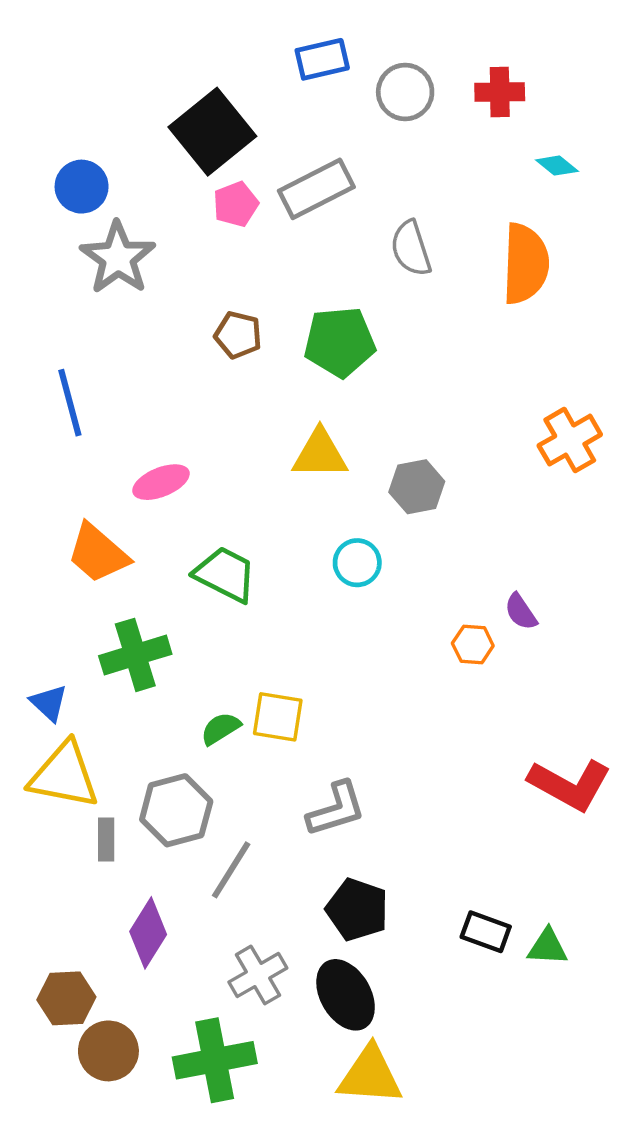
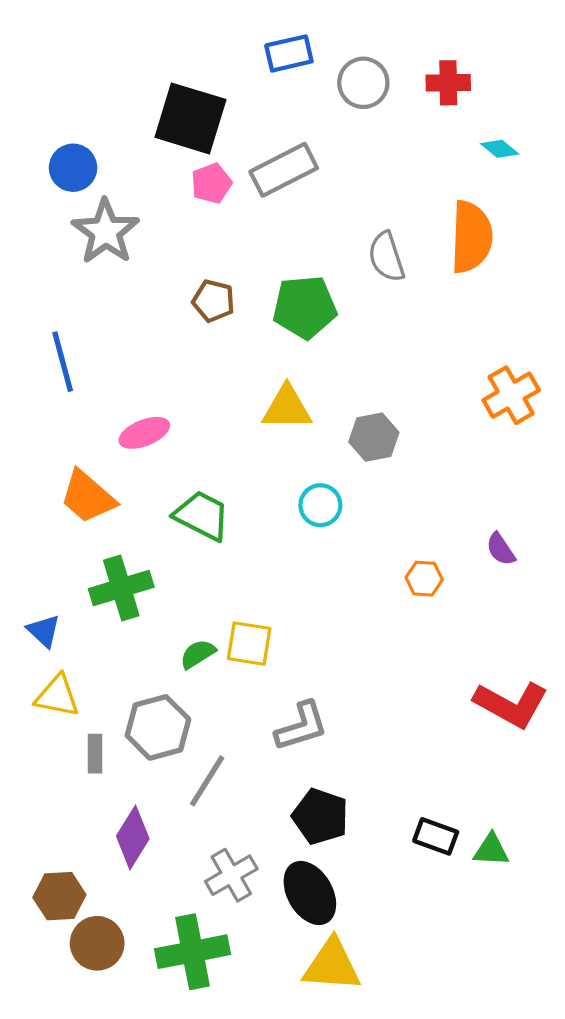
black square: (212, 132) -> (190, 118), turned -34
gray semicircle: (411, 248) -> (386, 257), moved
purple semicircle: (521, 612) -> (501, 549), moved
yellow triangle: (64, 775) -> (57, 696), size x0.7

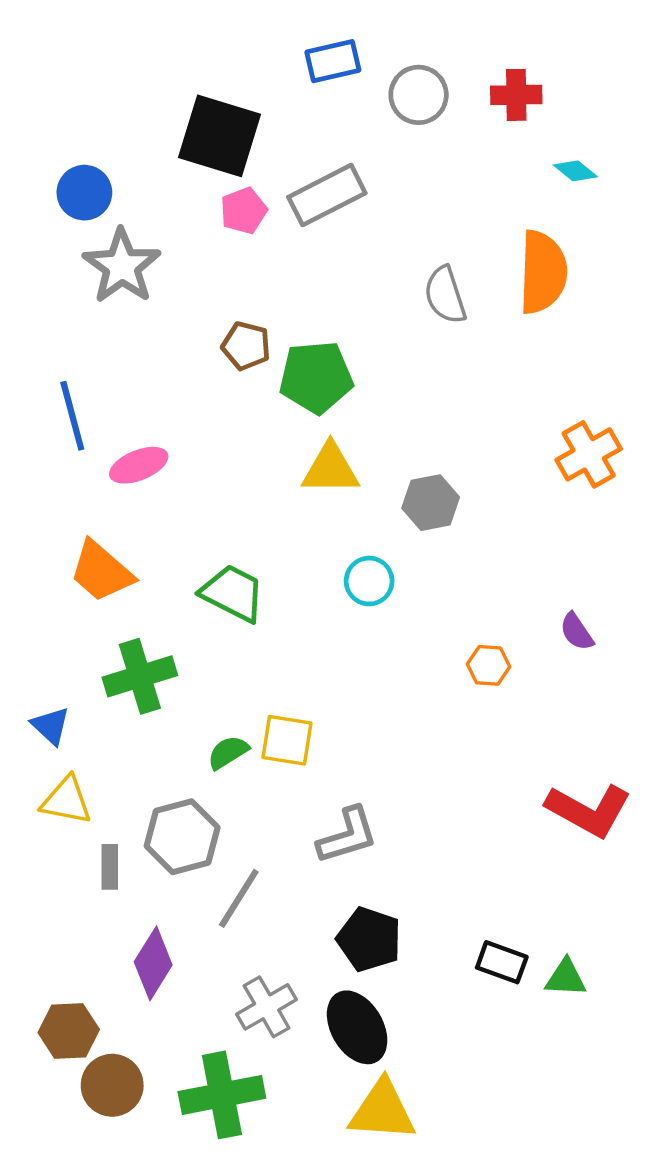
green pentagon: (305, 307) -> (316, 377), moved
pink ellipse: (144, 433) -> (139, 465), moved

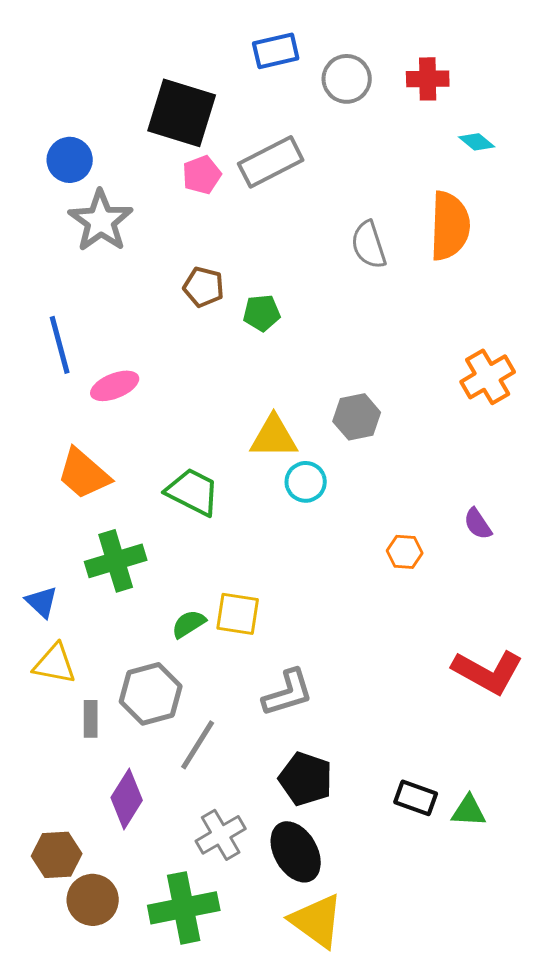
green pentagon: (316, 377) -> (262, 313), size x0.6
yellow triangle: (330, 469) -> (274, 437), moved
yellow triangle: (382, 1111) -> (317, 921), turned 32

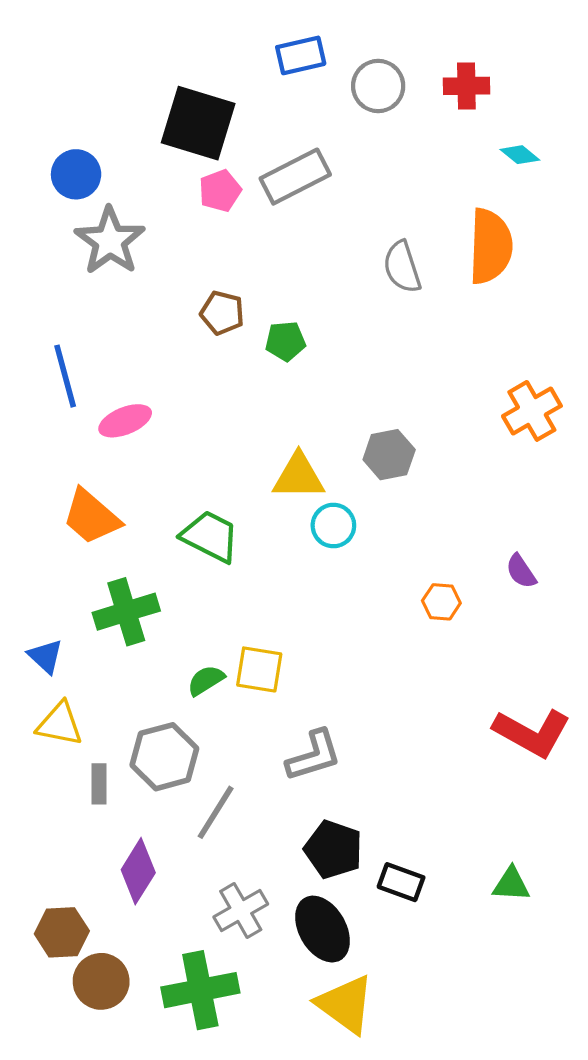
black rectangle: (416, 798) -> (401, 882), moved

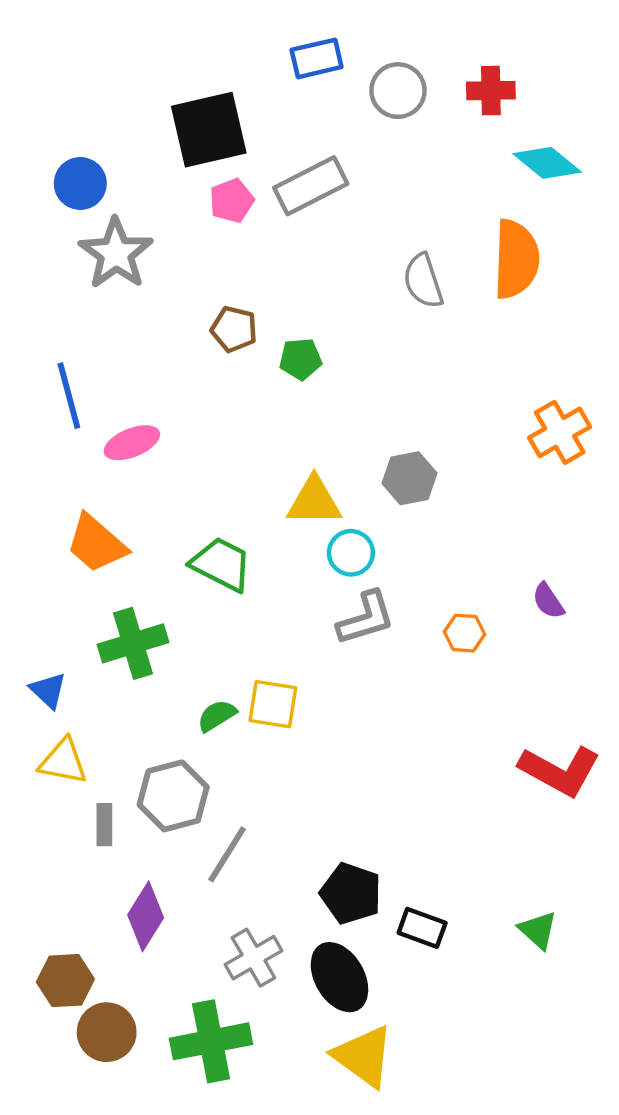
black square: (198, 123) -> (209, 130), turned -30
cyan diamond: (520, 155) -> (547, 163), size x1.6
gray L-shape: (314, 756) -> (366, 618), moved
green triangle: (511, 884) -> (538, 930), turned 39

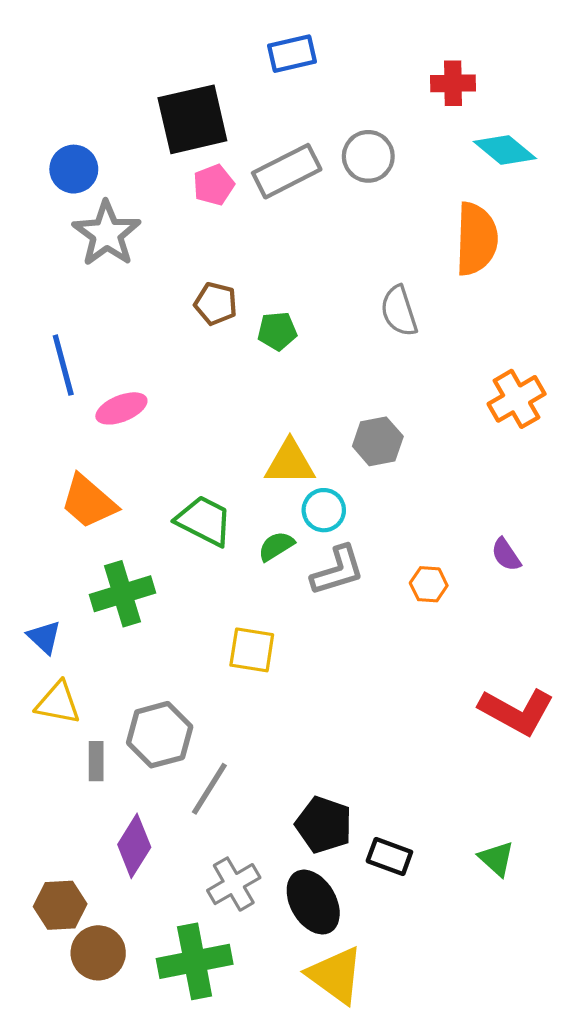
gray circle: (398, 91) -> (368, 156), moved
gray semicircle: (423, 281) -> (399, 311), moved
green semicircle: (217, 716) -> (276, 546), moved

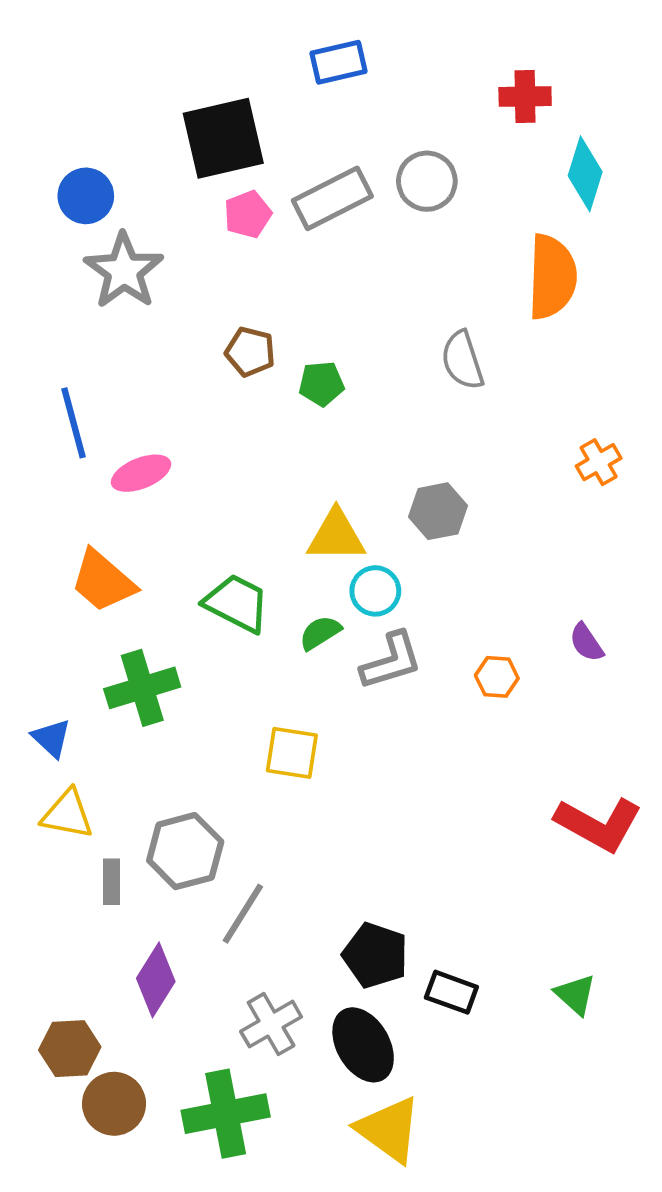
cyan diamond: (505, 150) -> (585, 174), turned 68
orange cross: (517, 399) -> (599, 462), size x0.7

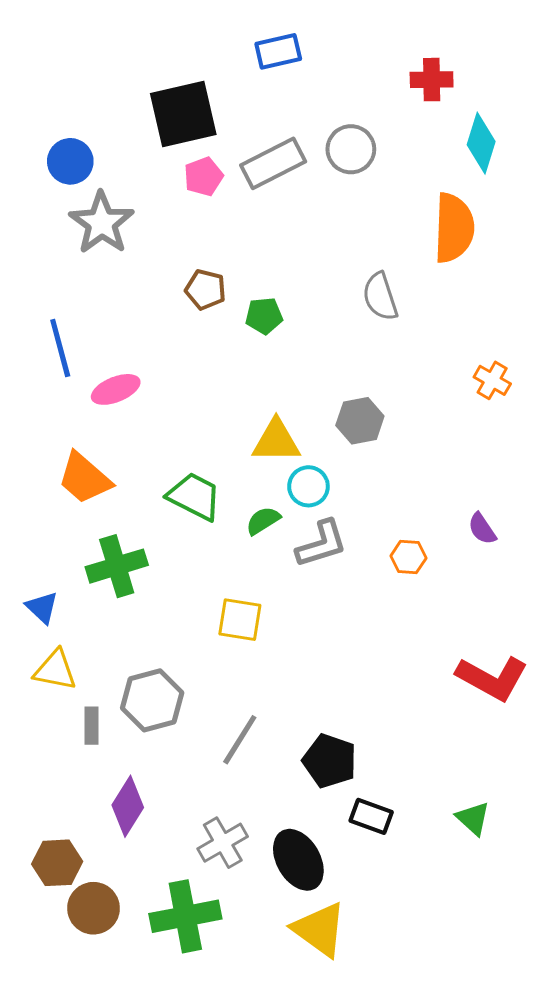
orange cross: (599, 462) -> (492, 380), turned -30
gray line: (243, 914) -> (240, 740), moved
black pentagon: (375, 955) -> (330, 761), moved

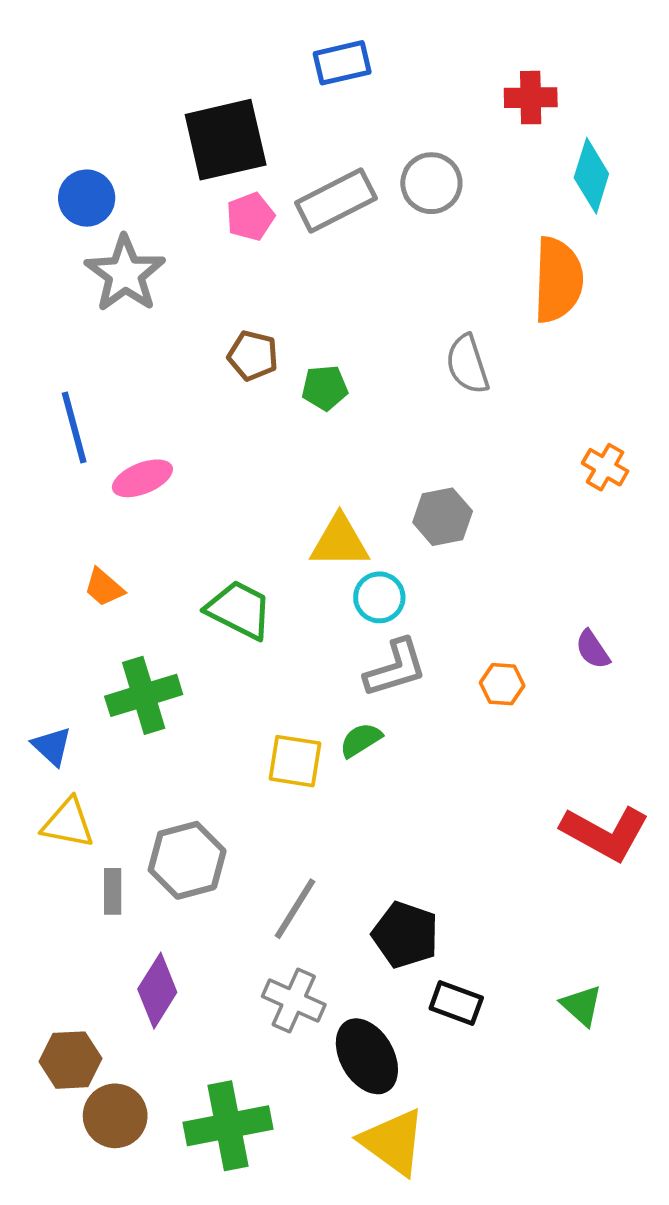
orange trapezoid: (84, 478) -> (104, 587), size x0.6
green semicircle: (263, 521) -> (361, 740), moved
gray cross: (223, 843) -> (294, 1000), moved, turned -36

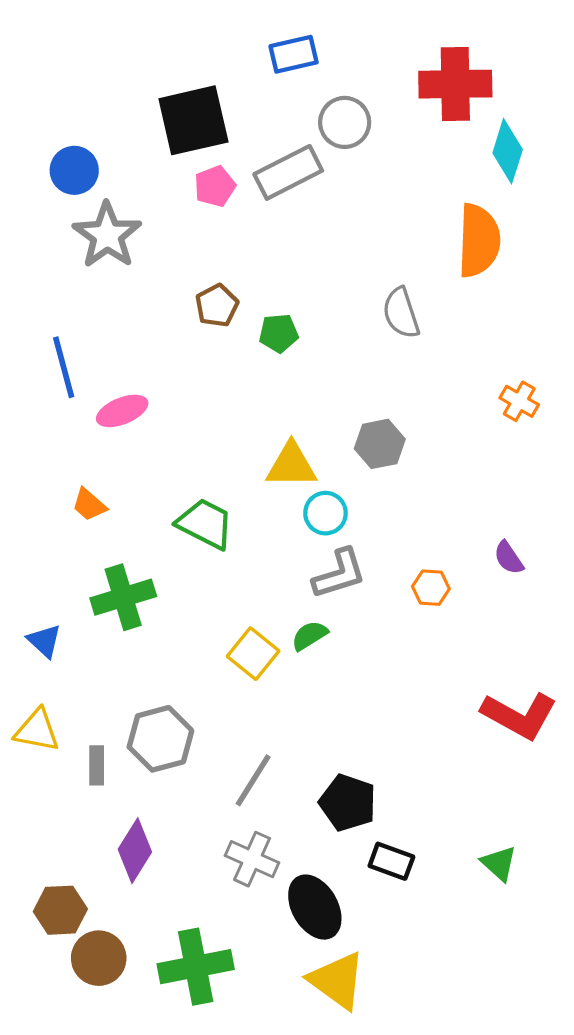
red cross: (531, 98) -> (455, 84), size x1.6
gray circle: (431, 183) -> (345, 122), moved
brown pentagon: (253, 356) -> (217, 306), turned 30
yellow square: (295, 761) -> (253, 654), turned 30
yellow triangle: (68, 823) -> (37, 730), moved

